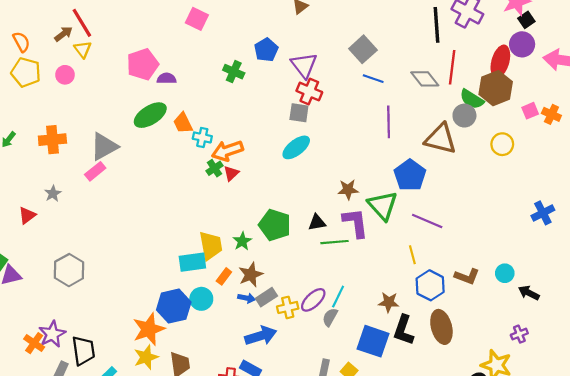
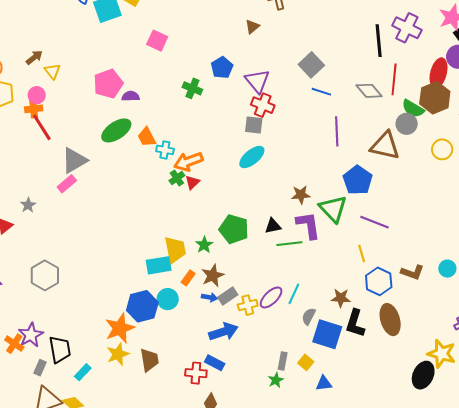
red line: (82, 23) -> (42, 127), moved
orange cross: (52, 140) -> (34, 109), moved, size x0.7
gray semicircle: (330, 317) -> (309, 316), moved

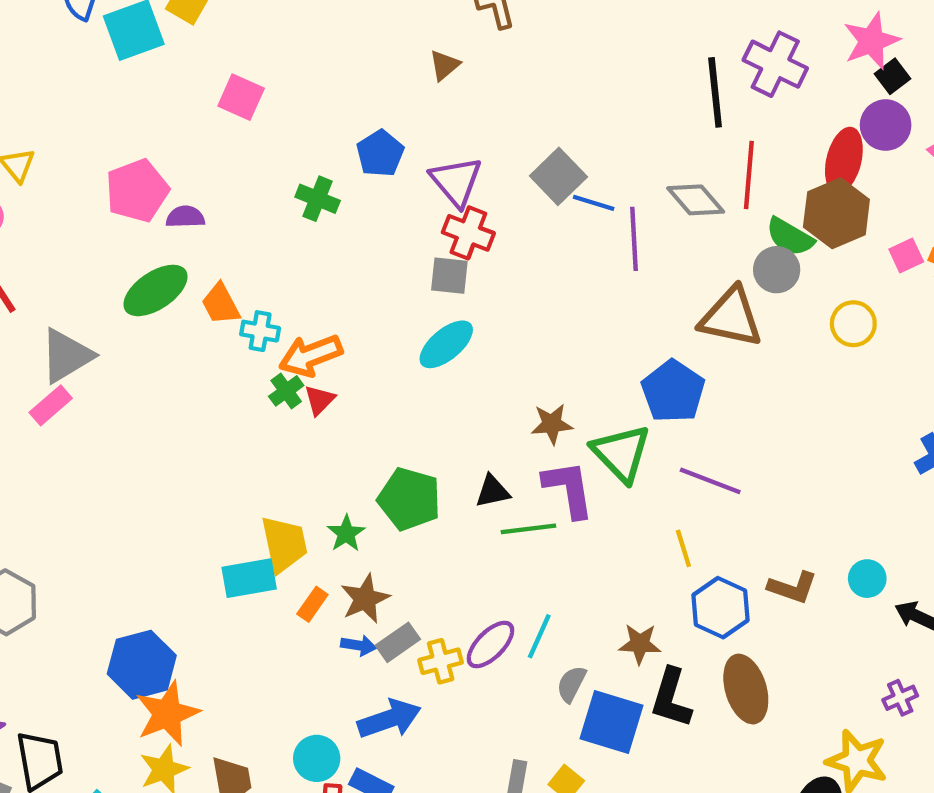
gray square: (311, 65) -> (558, 176), moved
purple line: (337, 131) -> (634, 239), moved
cyan circle: (168, 299) -> (317, 758), moved
blue hexagon: (142, 306) -> (142, 665), moved

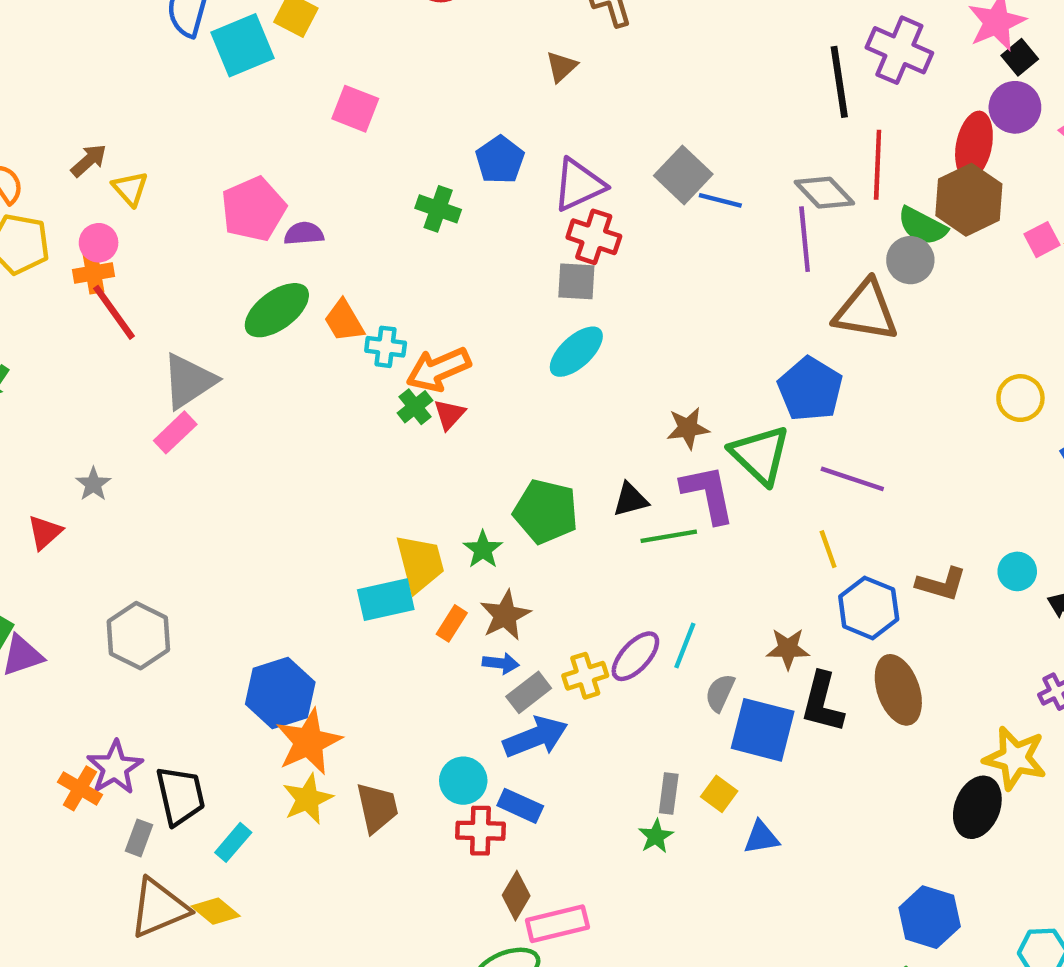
purple triangle: (456, 181) -> (579, 185), turned 48
purple line: (634, 239) -> (805, 239), moved
yellow circle: (853, 324) -> (1020, 398), moved
gray rectangle: (398, 642) -> (529, 692), moved

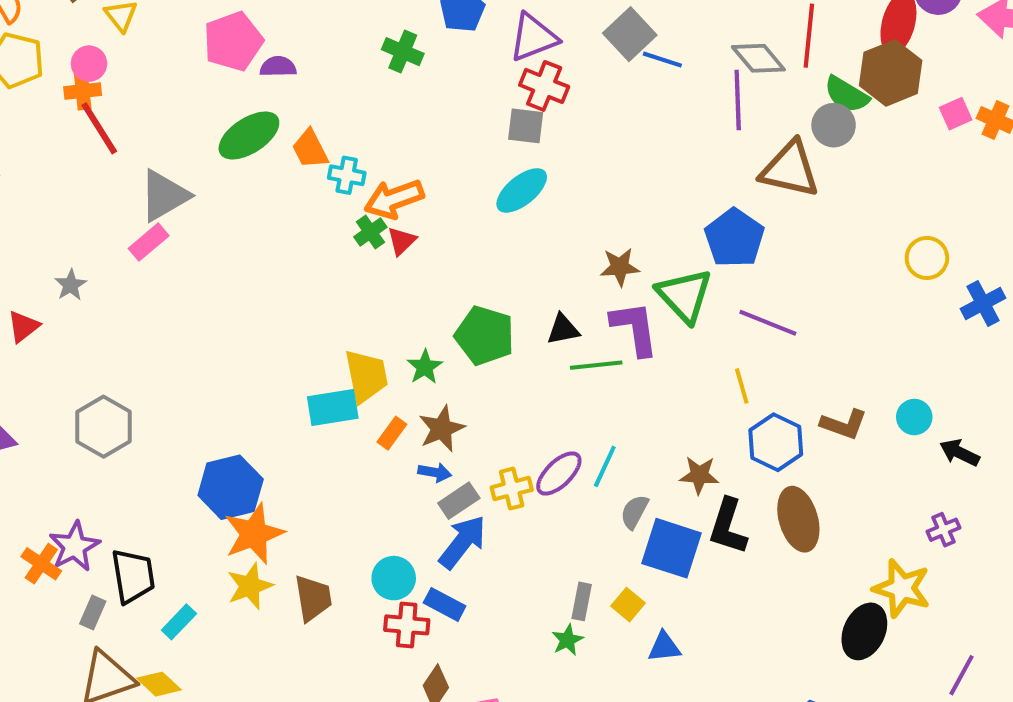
blue arrow: (536, 737) -> (463, 542), turned -34

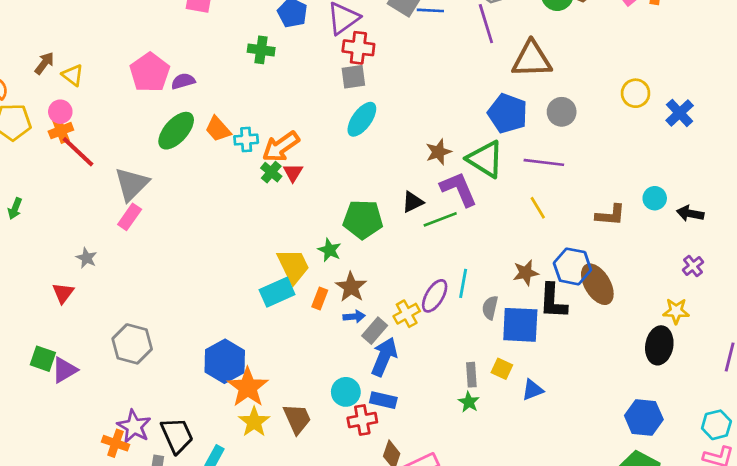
gray circle: (834, 125) -> (562, 112), moved
blue hexagon: (776, 442) -> (572, 266), moved
yellow star: (902, 588) -> (676, 311), size x0.7

